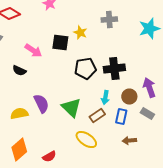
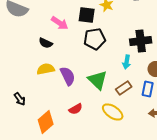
black pentagon: (85, 68) -> (95, 39), moved
cyan arrow: (105, 98) -> (127, 62), moved
yellow semicircle: (19, 114) -> (46, 69), moved
red semicircle: (49, 156) -> (76, 109), moved

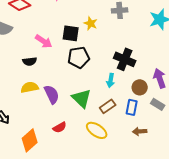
black cross: (141, 41) -> (125, 59), turned 30
black semicircle: (46, 43) -> (30, 61), turned -32

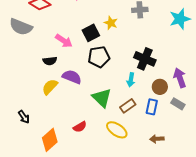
black square: (71, 33) -> (91, 33), turned -36
yellow semicircle: (30, 87) -> (50, 87), turned -36
purple semicircle: (52, 94) -> (72, 77), moved, turned -42
brown arrow: (140, 131) -> (157, 139), moved

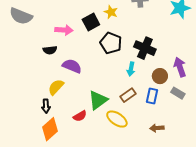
pink arrow: (64, 41) -> (64, 30), turned -30
black pentagon: (99, 57) -> (111, 43), moved, turned 30
yellow semicircle: (50, 87) -> (56, 87), moved
green triangle: (102, 98) -> (98, 100), moved, turned 40
black arrow: (24, 117) -> (46, 106), moved, turned 32

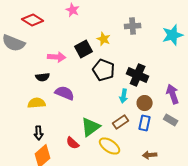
brown circle: (160, 76) -> (145, 103), moved
yellow semicircle: (56, 87) -> (37, 103), moved, turned 42
red semicircle: (80, 116) -> (73, 143), turned 72

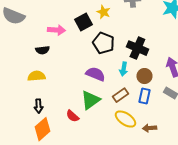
purple semicircle: (65, 93) -> (95, 74), moved
yellow ellipse: (110, 146) -> (125, 119), moved

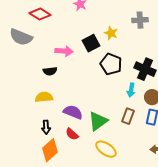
purple semicircle: (95, 74) -> (73, 112), moved
brown rectangle: (120, 95) -> (128, 116), turned -35
red semicircle: (72, 116) -> (72, 134), moved
yellow ellipse: (125, 119) -> (106, 149), moved

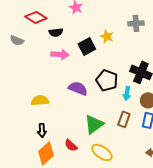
gray semicircle: (21, 37) -> (17, 40), size x0.6
black pentagon: (111, 64) -> (107, 80), moved
black semicircle: (50, 71) -> (56, 32), moved
purple semicircle: (73, 112) -> (78, 88), moved
red semicircle: (72, 134) -> (71, 145), moved

